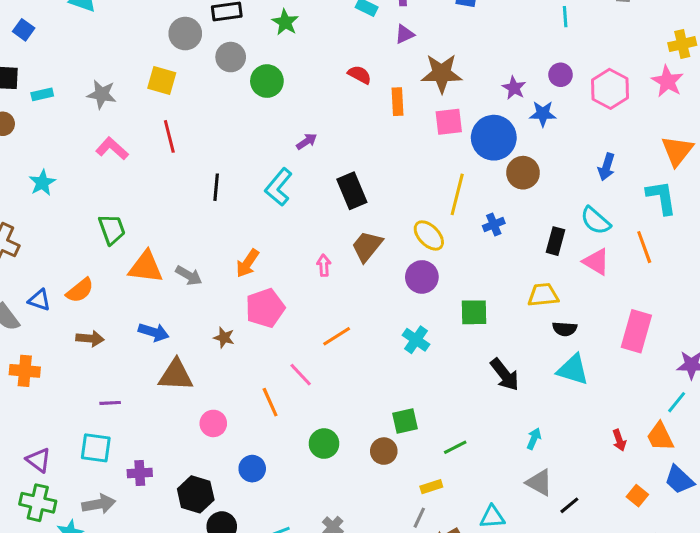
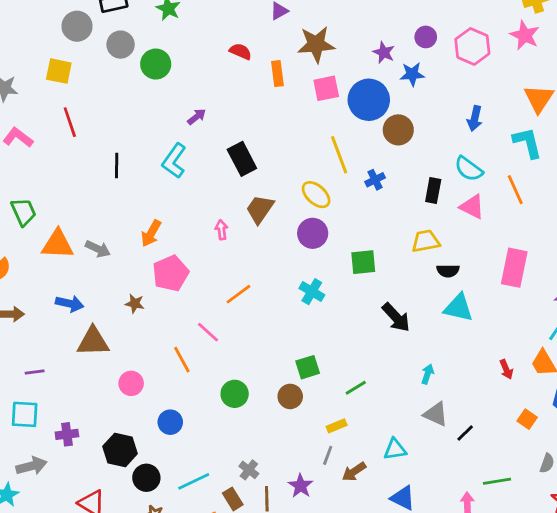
yellow line: (457, 194) -> (339, 155), turned -30

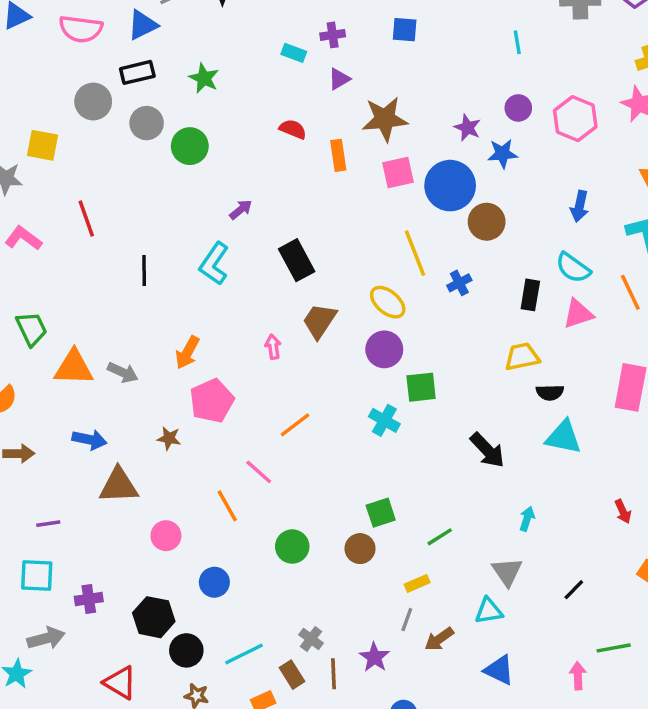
yellow square: (59, 71) -> (43, 145), moved
pink triangle: (472, 207) -> (578, 314), turned -44
green square: (363, 262) -> (421, 387), moved
gray triangle: (436, 414) -> (507, 572), moved, turned 32

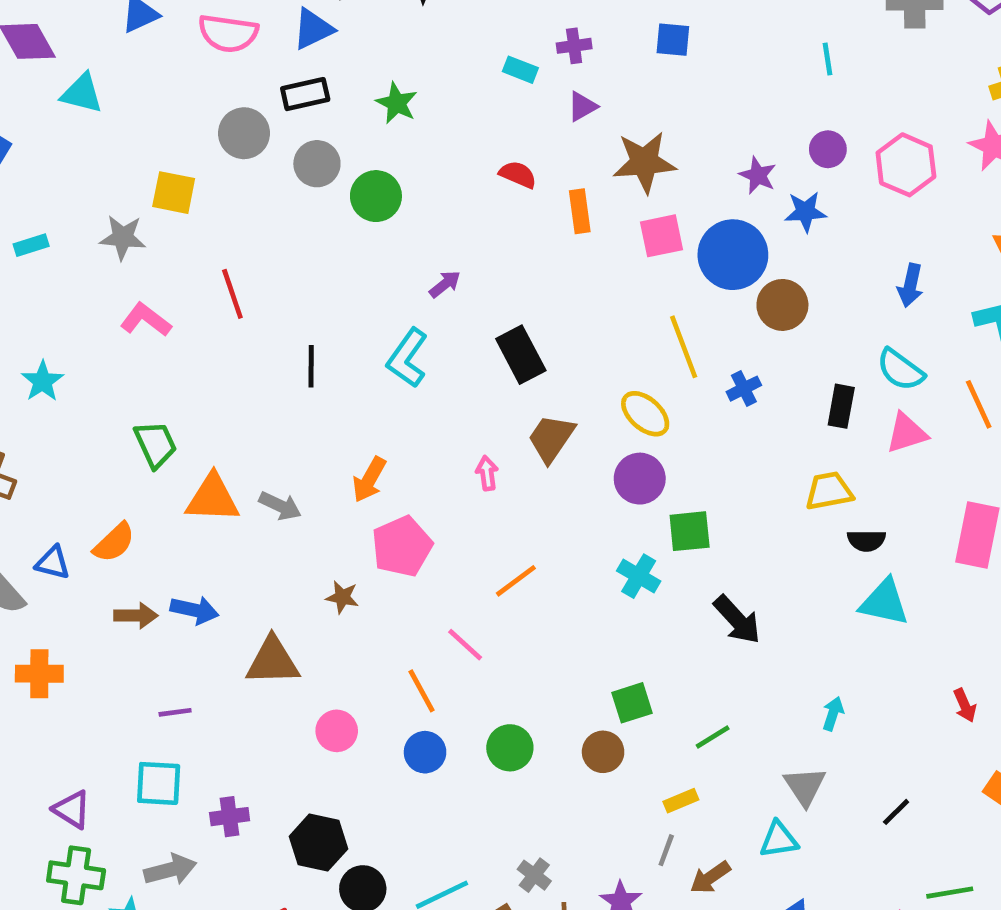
blue arrow: (89, 440) -> (194, 610), moved
black arrow: (487, 450) -> (737, 620), moved
blue circle: (214, 582) -> (425, 752), moved

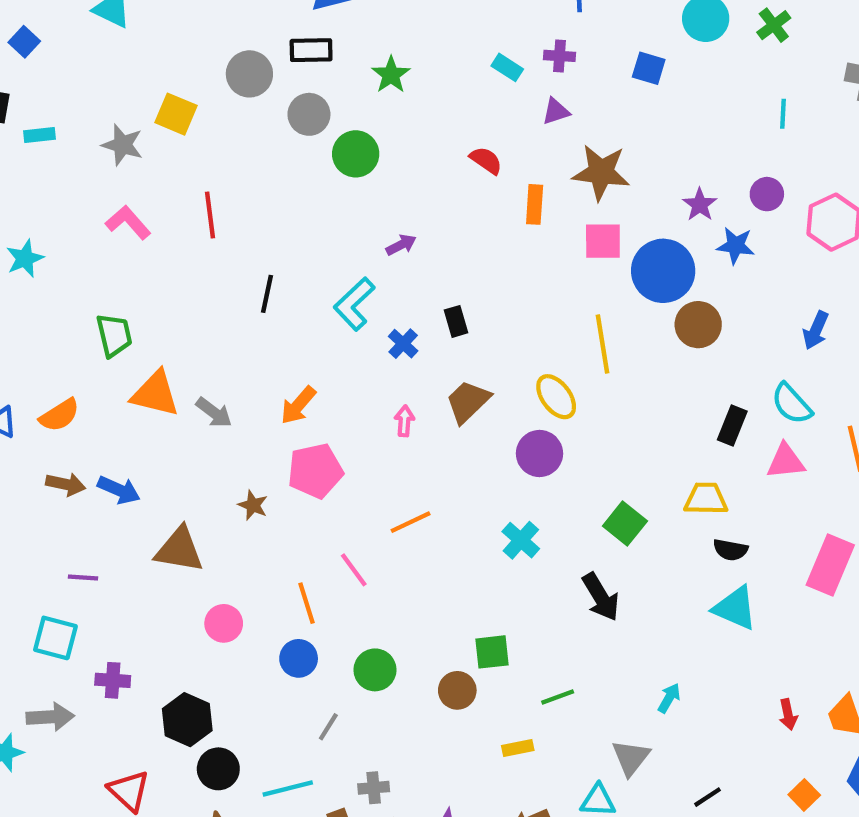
black rectangle: (521, 355) -> (456, 321), size x0.6
blue cross: (744, 389) -> (403, 344), moved, turned -32
green square: (690, 531) -> (625, 523), moved, turned 33
gray line: (666, 850) -> (328, 727), moved
gray cross: (534, 875) -> (374, 788), turned 36

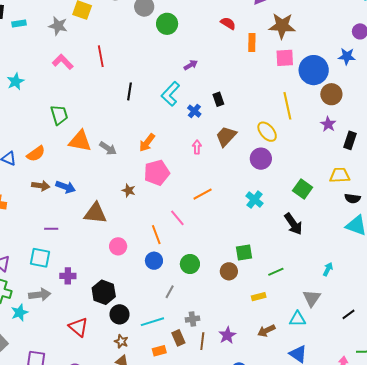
purple star: (700, 205) -> (328, 124), moved

